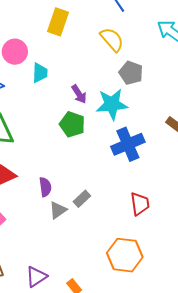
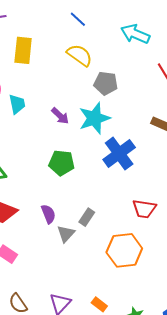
green pentagon: (72, 124) -> (62, 163), moved
red trapezoid: (140, 204) -> (144, 209), turned 120
orange hexagon: (125, 255) -> (124, 250), moved

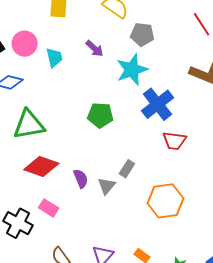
purple arrow: (60, 116) -> (94, 48), moved
red trapezoid: (144, 209) -> (174, 141), moved
purple semicircle: (48, 214) -> (81, 179), moved

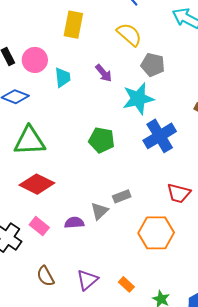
red trapezoid: (174, 141) -> (179, 193), moved
gray rectangle: (127, 169) -> (122, 196), turned 30
purple semicircle: (81, 179) -> (74, 223), moved, turned -78

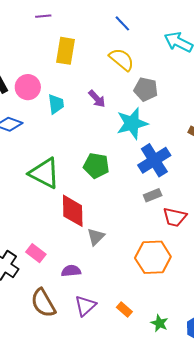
green triangle: (30, 141) -> (44, 173), moved, turned 32
red diamond: (37, 184) -> (73, 211), moved, turned 64
gray rectangle: (122, 196) -> (153, 195), moved
purple semicircle: (74, 223) -> (71, 271), moved
brown semicircle: (45, 276) -> (43, 303), size x1.4

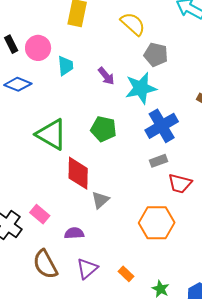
purple arrow: (97, 99) -> (106, 76), moved

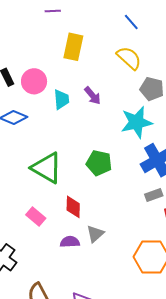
purple arrow: (106, 76) -> (93, 96), moved
red diamond: (78, 173) -> (73, 207), size x0.7
pink rectangle: (40, 214) -> (36, 216), moved
purple semicircle: (74, 233) -> (70, 242), moved

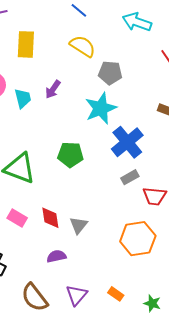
purple arrow: (93, 96) -> (53, 89), turned 84
red diamond: (73, 207) -> (50, 218), moved
purple semicircle: (70, 242) -> (56, 256), moved

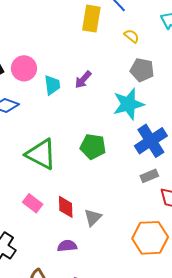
yellow rectangle: (26, 44) -> (91, 19), moved
yellow semicircle: (83, 46) -> (132, 36), moved, size x0.6

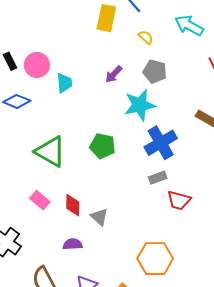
purple arrow: (83, 80) -> (114, 74), moved
gray triangle: (93, 218) -> (99, 217), turned -36
orange hexagon: (150, 238) -> (155, 259), moved

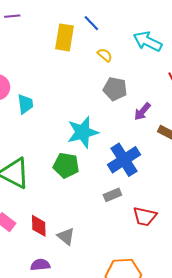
purple arrow: (114, 74) -> (142, 111), moved
cyan star: (140, 105) -> (83, 132), moved
gray rectangle: (158, 178) -> (112, 195), moved

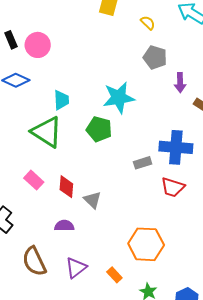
cyan trapezoid: (25, 104) -> (61, 100), moved
purple arrow: (142, 111) -> (180, 83), turned -48
blue cross: (124, 160) -> (176, 147), moved, turned 32

